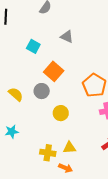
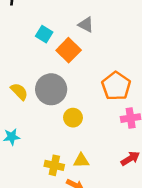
orange square: (54, 71) -> (69, 50), moved
gray circle: (42, 91) -> (51, 89), size x1.6

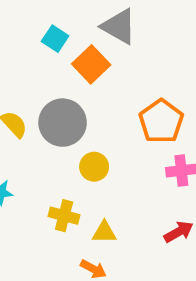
gray triangle: (86, 25) -> (119, 26), size x1.5
yellow cross: (54, 165) -> (64, 216), moved

